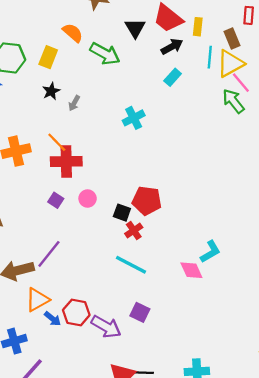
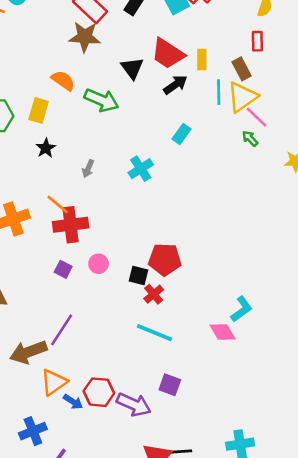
cyan rectangle: (173, 77) -> (181, 134), moved
green arrow: (233, 101) -> (250, 138), size x0.6
gray arrow: (74, 103) -> (88, 169), moved

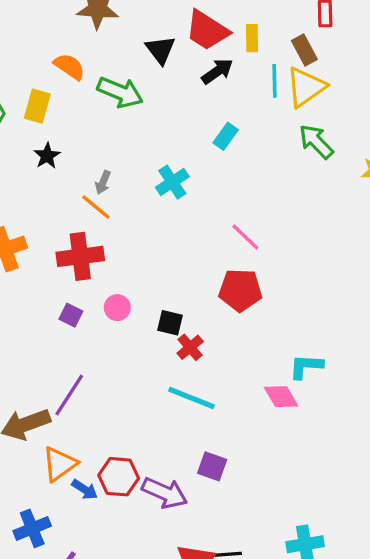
pink line: (256, 117) -> (245, 237), moved
green arrow: (250, 138) -> (316, 142), size x1.6
orange line: (58, 204) -> (96, 207), moved
red pentagon: (165, 259) -> (240, 290), moved
cyan L-shape: (242, 309) -> (306, 366), turned -140

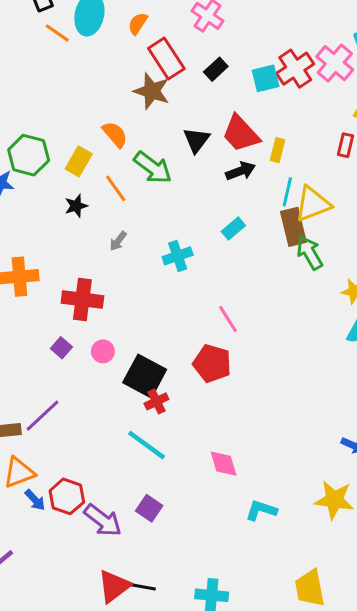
brown rectangle: (304, 50) -> (293, 227), moved, size x1.4
orange line: (96, 207) -> (116, 188), moved
black square: (170, 323) -> (145, 376), size x1.8
cyan L-shape: (306, 366) -> (261, 510), moved

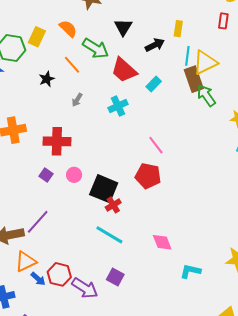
red trapezoid: (241, 134) -> (124, 70), moved
yellow rectangle: (79, 161) -> (37, 37), moved

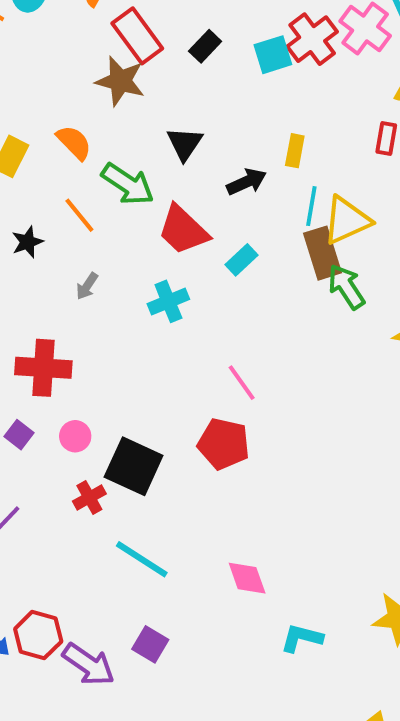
red cross: (113, 205) -> (89, 498), moved

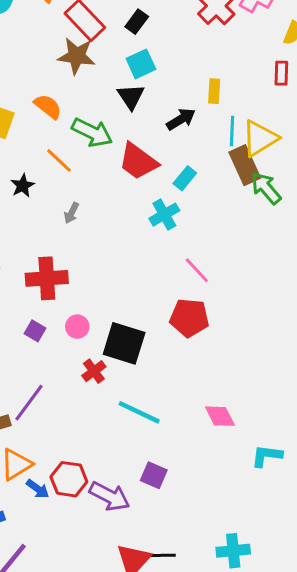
cyan square: (273, 55) -> (141, 64), moved
cyan cross: (168, 301) -> (164, 215), moved

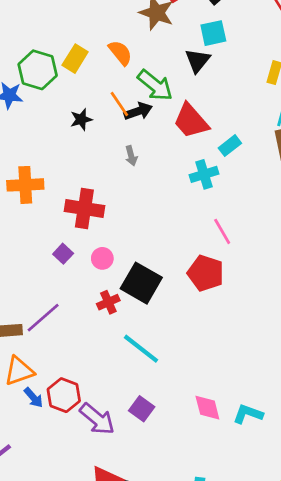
black arrow: (181, 119) -> (138, 111), moved
gray arrow: (71, 213) -> (131, 156), moved, turned -54
pink diamond: (220, 416) -> (207, 408), moved

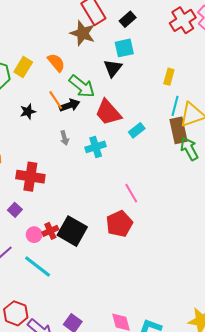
cyan cross: (204, 174) -> (96, 147), moved
pink circle: (102, 258) -> (34, 235), moved
red pentagon: (206, 273) -> (119, 224), turned 30
red cross: (108, 302) -> (50, 231), moved
cyan line: (141, 349) -> (38, 267), moved

